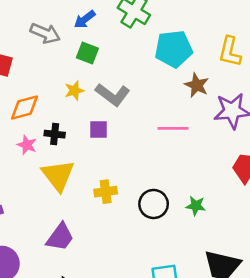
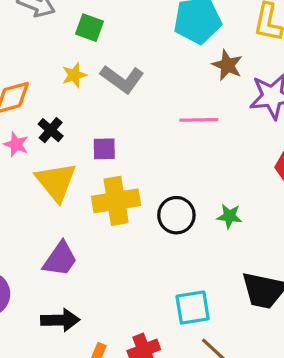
purple square: (99, 129) -> (104, 149), moved
black cross: (55, 134) -> (51, 130), turned 36
yellow cross: (106, 192) -> (116, 201), size x1.6

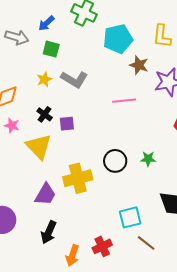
black cross: (51, 130) -> (45, 114), moved
yellow cross: (116, 201) -> (78, 178), moved
black arrow: (60, 320) -> (49, 232), turned 120

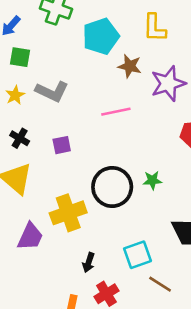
purple square: (67, 124) -> (62, 145), moved
black circle: (115, 161) -> (112, 187), size x1.4
black arrow: (49, 232) -> (89, 262), moved, size x0.7

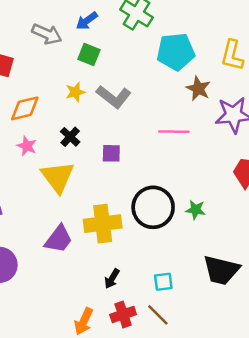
cyan square: (137, 255) -> (163, 282), size x0.7
brown line: (160, 284) -> (158, 315), moved

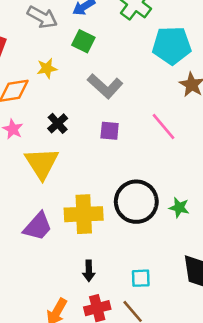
yellow star: (75, 92) -> (47, 68), moved
pink line: (174, 132) -> (163, 126), turned 44
purple square: (111, 153) -> (110, 131), moved
black arrow: (112, 279) -> (89, 271), turned -36

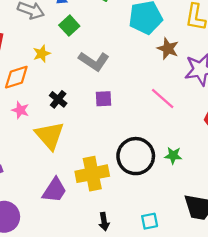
green square: (83, 41) -> (69, 26), turned 30
pink line: (163, 126) -> (163, 99), moved

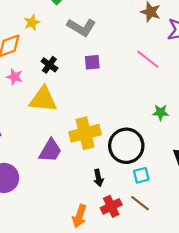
yellow triangle: (50, 136) -> (43, 99), turned -40
black circle: (136, 156) -> (126, 146), moved

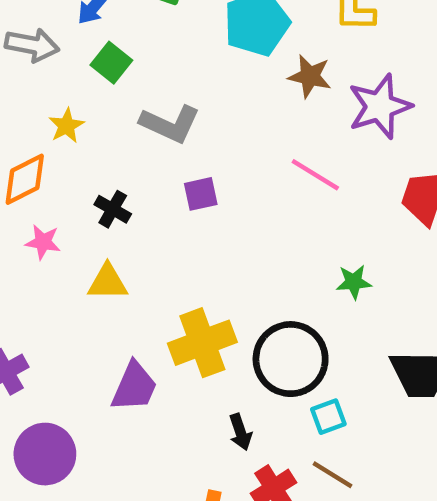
yellow triangle: (43, 99) -> (108, 282), size x0.7

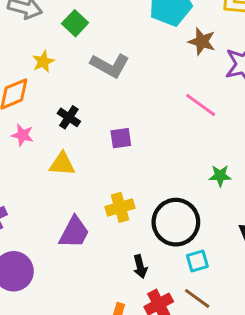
purple square: (201, 194) -> (121, 138), moved
yellow cross: (202, 343) -> (120, 207), size x0.7

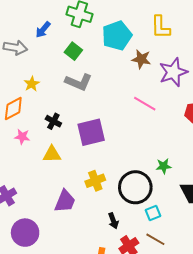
green square: (75, 23) -> (73, 51), moved
purple square: (121, 138) -> (91, 132), size x1.8
green star: (220, 176) -> (164, 166), moved

